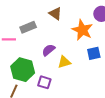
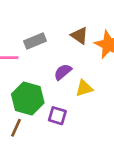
brown triangle: (55, 14) -> (79, 36), moved

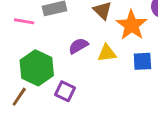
yellow triangle: (84, 88) -> (107, 53), moved

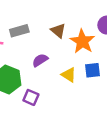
yellow triangle: (107, 53) -> (69, 75), moved, turned 42

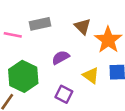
purple square: (31, 97) -> (64, 94), moved

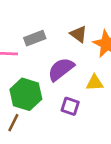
purple semicircle: (61, 58) -> (61, 69), size x1.5
yellow triangle: (91, 75) -> (95, 83), turned -30

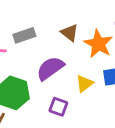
yellow triangle: (95, 83) -> (85, 84), turned -36

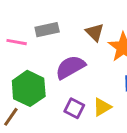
yellow triangle: (85, 84) -> (102, 107), moved

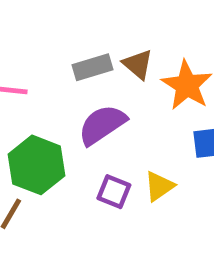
gray rectangle: (47, 30) -> (93, 67), moved

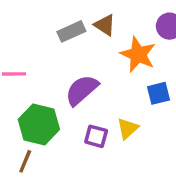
brown triangle: (138, 64) -> (105, 25), moved
gray rectangle: (93, 67) -> (71, 31), moved

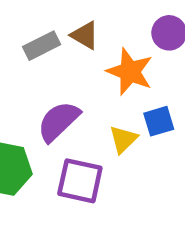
yellow triangle: (128, 128) -> (123, 139), moved
purple square: (96, 136) -> (80, 181), size x1.5

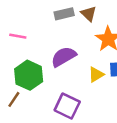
purple square: (80, 181) -> (67, 106), moved

